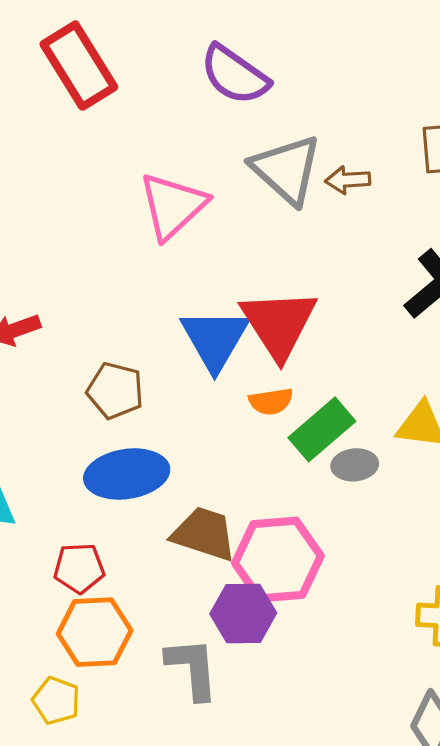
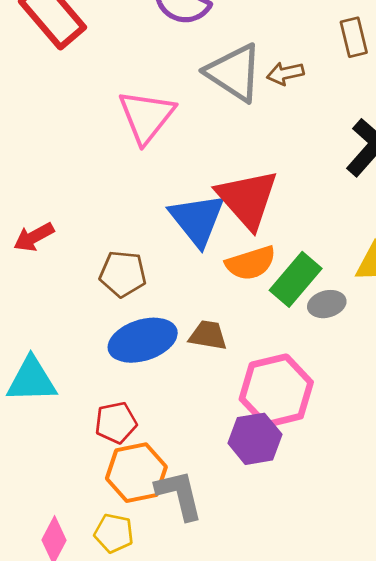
orange semicircle: (271, 401) -> (251, 263), size x1.4
brown trapezoid: (204, 534) -> (208, 335), moved, size x0.7
gray L-shape: (192, 668) -> (179, 495), moved

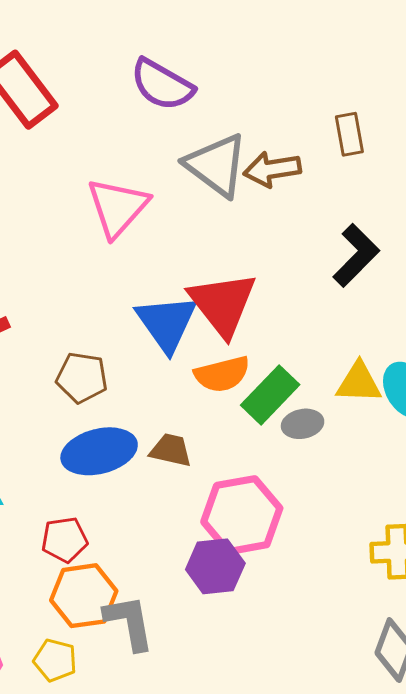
brown arrow: (285, 73) -> (272, 169), size x1.4

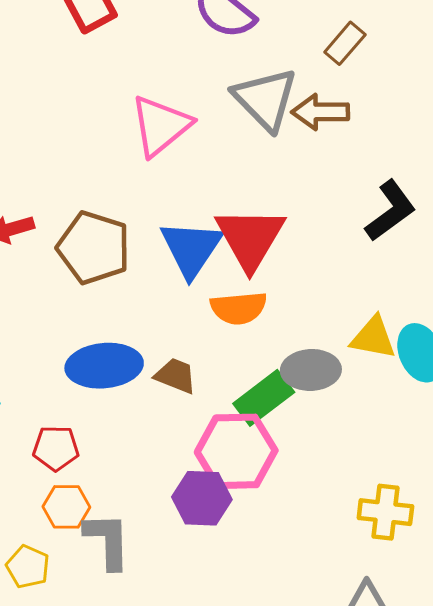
brown rectangle: (349, 134) -> (345, 43), moved, turned 42
brown pentagon: (82, 378) -> (94, 248), moved, size x1.4
green rectangle: (270, 395) -> (264, 398), moved
gray ellipse: (303, 424) -> (311, 370), size x1.4
orange hexagon: (84, 596) -> (66, 507), size x0.7

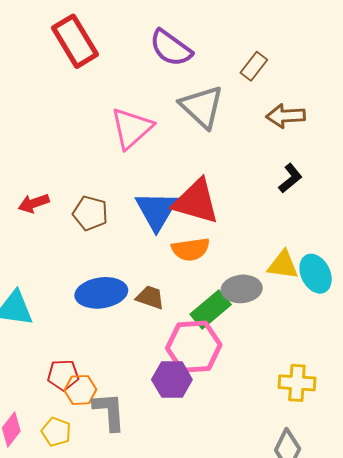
brown arrow: (320, 112) -> (285, 116), moved
black L-shape: (390, 211) -> (290, 178), size x0.7
red triangle: (250, 238) -> (196, 202), turned -42
brown pentagon: (94, 248) -> (90, 213), size x0.7
red pentagon: (56, 448) -> (63, 375), moved

